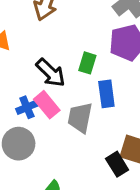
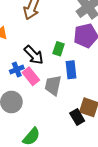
blue cross: (27, 107) -> (17, 70), moved

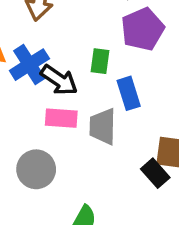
blue cross: (17, 70) -> (29, 65), moved, size x1.5
pink rectangle: (31, 76) -> (61, 118), turned -36

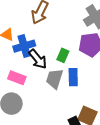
pink rectangle: (61, 118) -> (17, 78), moved
gray trapezoid: (103, 126) -> (55, 79), moved

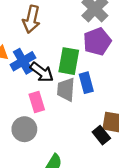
green rectangle: (63, 55) -> (69, 61), size x1.6
pink rectangle: (17, 78) -> (37, 102), moved, turned 66

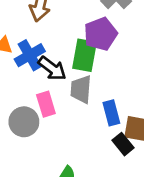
purple pentagon: (97, 42) -> (101, 34), moved
blue rectangle: (86, 83) -> (111, 113), moved
gray circle: (24, 129) -> (24, 122), moved

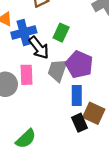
purple pentagon: (101, 34) -> (79, 64), moved, turned 30
green rectangle: (85, 55) -> (61, 33), moved, size x0.7

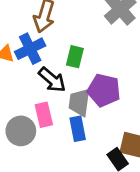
blue cross: (24, 32) -> (30, 49), moved
blue rectangle: (77, 95) -> (78, 129), moved

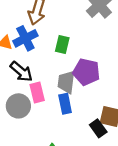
black arrow: (52, 80) -> (21, 72), moved

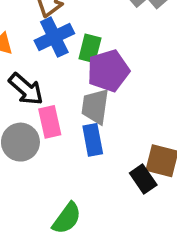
blue cross: (25, 38) -> (54, 37), moved
purple pentagon: (86, 72) -> (108, 71), moved, turned -30

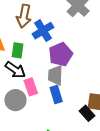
blue cross: (54, 37) -> (43, 31), moved
green rectangle: (90, 48) -> (18, 50), moved

